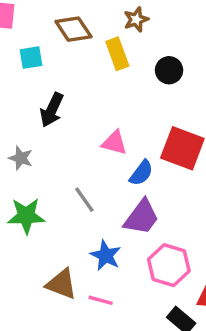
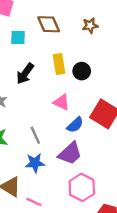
yellow rectangle: (117, 54) -> (59, 64), moved
black circle: (169, 70) -> (82, 71), moved
blue star: (106, 255) -> (35, 163), moved, turned 30

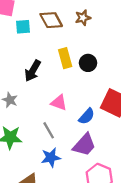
brown star: (90, 26) -> (83, 18), moved
cyan square: (18, 37) -> (23, 27), moved
pink triangle: (61, 102) -> (59, 103), moved

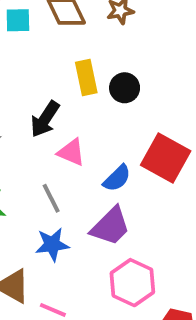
black arrow: (33, 71) -> (45, 119), moved

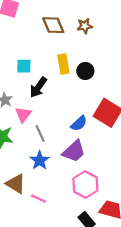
cyan square: (18, 20) -> (24, 66), moved
pink triangle: (71, 152) -> (23, 114), moved, turned 42
blue star: (52, 244) -> (40, 160), turned -30

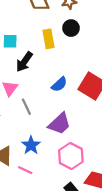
black circle: (85, 71) -> (71, 28), moved
blue semicircle: (79, 123) -> (59, 84), moved
blue star: (40, 160) -> (31, 145), moved

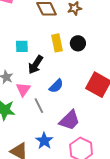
black circle: (71, 28) -> (78, 43), moved
blue semicircle: (59, 84) -> (56, 86), moved

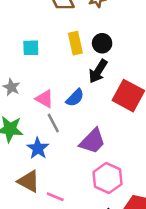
black arrow: (36, 65) -> (98, 71), moved
pink triangle: (23, 89) -> (44, 99), moved, turned -35
blue star: (44, 141) -> (38, 148), moved

